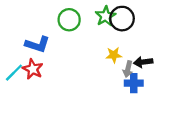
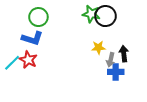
green star: (106, 16) -> (91, 14), turned -30
green circle: (69, 20) -> (38, 17), moved
black arrow: (143, 62) -> (124, 54), turned 91

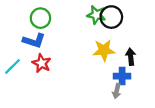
yellow star: (98, 48) -> (104, 50), size x1.5
red star: (28, 60) -> (42, 63), moved
gray arrow: (111, 60) -> (117, 91), moved

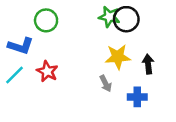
blue L-shape: (34, 41) -> (21, 46), moved
blue cross: (122, 76) -> (137, 97), moved
gray arrow: (117, 91) -> (106, 84), moved, turned -40

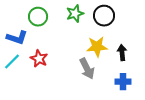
green star: (109, 17) -> (75, 14), moved, turned -30
gray arrow: (106, 84) -> (87, 69), size x1.5
blue cross: (137, 97) -> (123, 82), moved

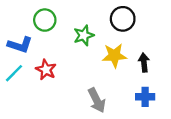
green star: (75, 14) -> (84, 35), moved
gray arrow: (87, 69) -> (97, 100), moved

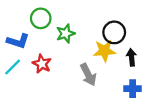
black circle: (123, 19) -> (114, 32), moved
green star: (84, 35) -> (66, 34), moved
gray arrow: (97, 100) -> (88, 75), moved

